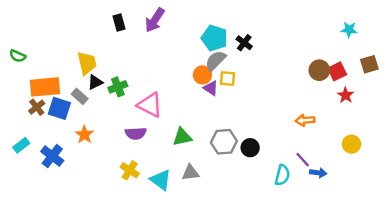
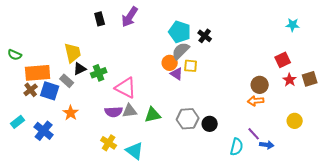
green semicircle: (18, 56) -> (15, 55), moved
brown square: (369, 64) -> (310, 79), moved
brown circle: (319, 70) -> (260, 85), moved
gray triangle: (191, 173) -> (130, 111), moved

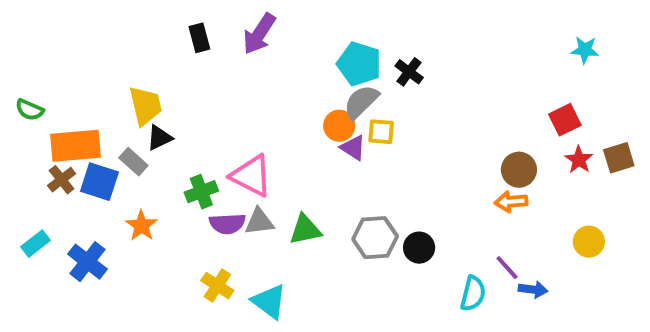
green cross: (99, 73) -> (201, 192), moved

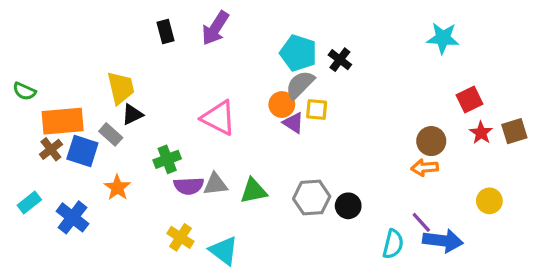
cyan star: (585, 50) -> (443, 38), moved, size x1.4
pink triangle: (251, 176) -> (219, 118), moved
blue arrow: (533, 290) -> (443, 241), size x1.6

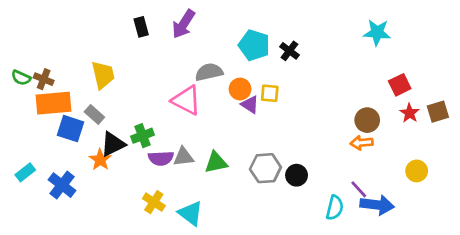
gray semicircle: (300, 85) -> (209, 72), moved, turned 32
black triangle: (132, 114) -> (113, 144), moved, size x1.4
brown cross: (51, 149) -> (44, 79), moved, turned -30

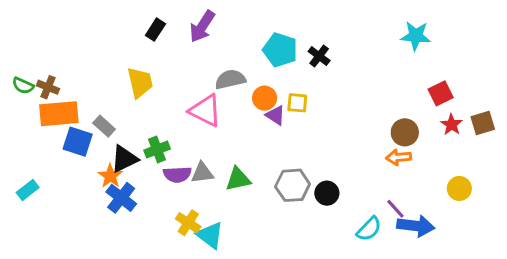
black rectangle: (141, 27) -> (155, 30), turned 48
yellow trapezoid: (103, 75) -> (140, 83), moved
blue cross: (62, 185) -> (121, 198), moved
yellow cross: (154, 202) -> (188, 223), moved
cyan semicircle: (335, 208) -> (369, 229), turned 30

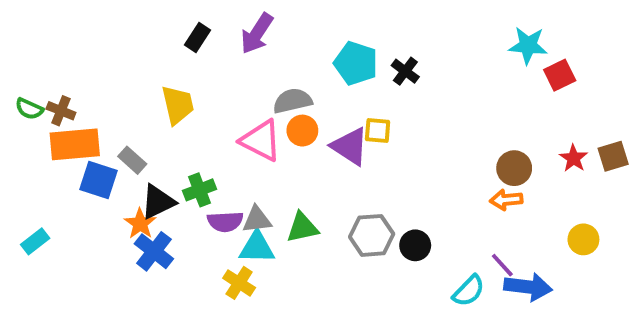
red square: (441, 93) -> (560, 75), moved
orange circle: (265, 98) -> (302, 131), moved
purple triangle: (275, 115) -> (350, 146), size x1.5
cyan triangle: (210, 235) -> (257, 247), moved, turned -36

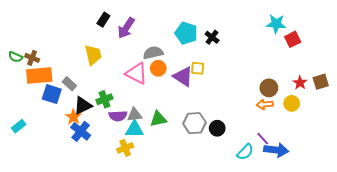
purple arrow: (257, 34) -> (126, 28), moved
yellow circle: (583, 239) -> (292, 103), moved
yellow cross: (239, 283) -> (125, 148), turned 35

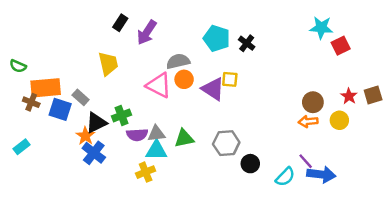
brown cross: (32, 58) -> (31, 102), moved
black circle: (217, 128) -> (250, 164), moved

